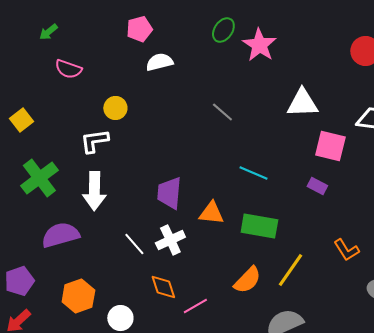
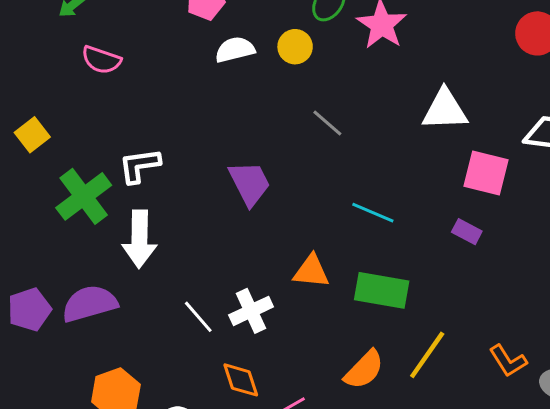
yellow circle: (115, 108) -> (295, 47), moved
green cross: (39, 178) -> (84, 196), moved
purple trapezoid: (169, 193) -> (250, 183), moved, turned 148
orange L-shape: (346, 250) -> (508, 361), moved
purple pentagon: (19, 281) -> (29, 309), moved

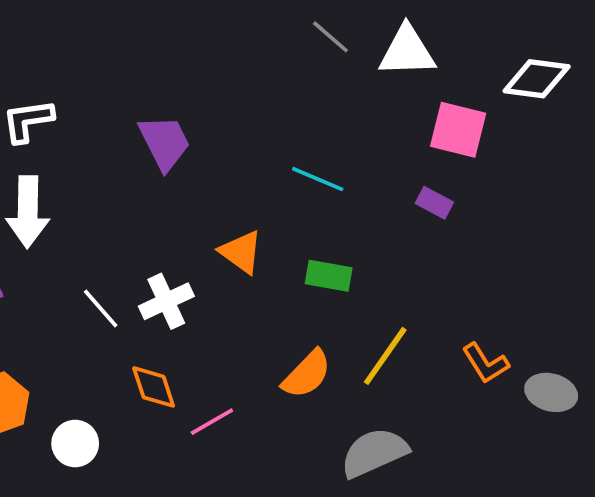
gray line: (327, 123) -> (330, 37), moved
orange triangle: (311, 271) -> (241, 252), turned 30
green rectangle: (382, 290) -> (329, 276), size x0.7

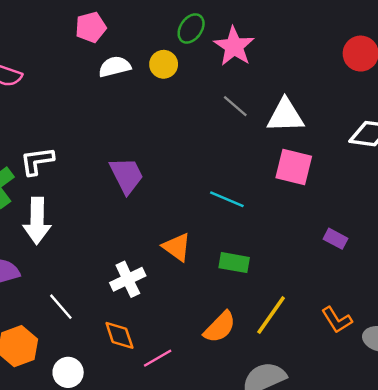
pink square: (458, 130) -> (294, 167), moved
purple rectangle: (434, 203) -> (336, 239), moved
white line: (101, 309) -> (61, 307), moved

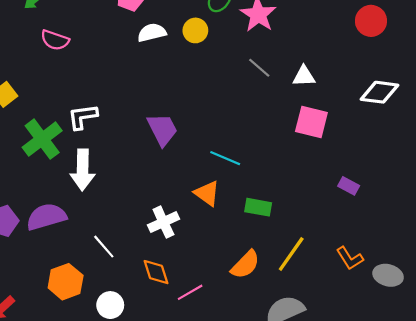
white triangle: (285, 116) -> (304, 76), size x0.7
cyan line: (227, 199) -> (225, 158), moved

